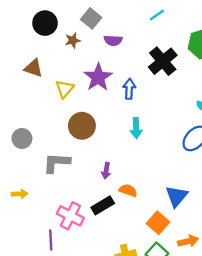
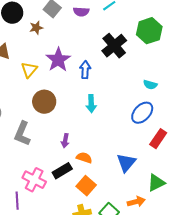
purple semicircle: (113, 40) -> (81, 12), moved
gray L-shape: (57, 163) -> (22, 134), turned -70
orange square: (158, 223) -> (86, 186), moved

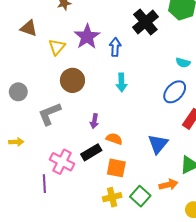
gray L-shape: (22, 134) -> (50, 114), turned 45
orange square: (86, 186) -> (116, 168), turned -30

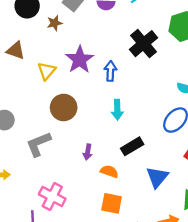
black rectangle: (91, 152) -> (132, 146), moved

